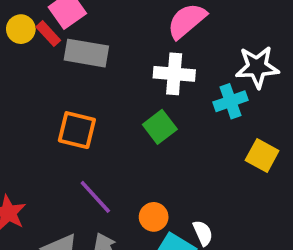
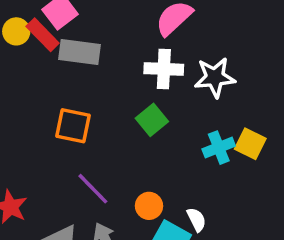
red rectangle: (48, 34) -> (43, 35), size x1.4
white star: (257, 67) -> (215, 77), moved
cyan cross: (230, 101) -> (219, 148), moved

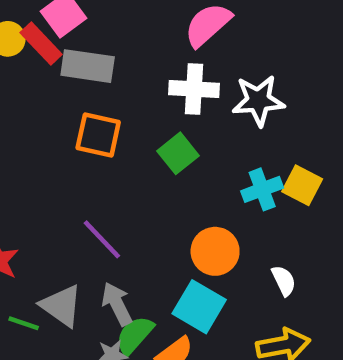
orange square: (73, 126) -> (98, 135), moved
orange circle: (149, 206) -> (215, 251), moved, size x1.4
white semicircle: (196, 220) -> (284, 281), moved

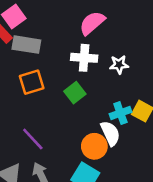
white star: (258, 101) -> (119, 65), size x0.7
orange square: (98, 135) -> (32, 82), turned -30
white semicircle: (284, 281) -> (110, 133), moved, size x1.5

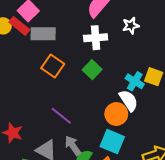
white star: (119, 65) -> (131, 26), moved
orange square: (32, 82) -> (53, 66), turned -30
cyan cross: (120, 113) -> (135, 81), turned -30

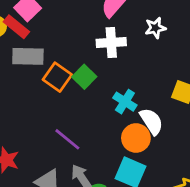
gray rectangle: (43, 34) -> (28, 56), moved
green square: (92, 70) -> (84, 77), moved
cyan cross: (135, 81) -> (125, 102), moved

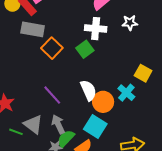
green square: (84, 77) -> (85, 49), moved
cyan cross: (125, 102) -> (126, 93), moved
white semicircle: (151, 121) -> (88, 90), moved

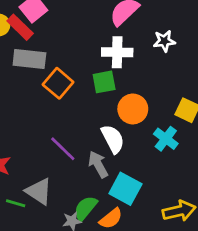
green square: (85, 49) -> (104, 82), turned 30
orange circle: (103, 102) -> (133, 109), moved
gray arrow: (58, 124) -> (98, 164), moved

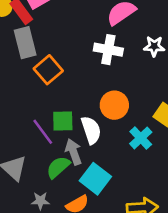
gray rectangle: (29, 59) -> (25, 43), turned 60
green square: (104, 82) -> (63, 121), moved
green semicircle: (85, 208) -> (58, 167), moved

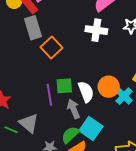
orange circle: (114, 105) -> (109, 87), moved
purple line: (43, 132) -> (49, 95), turned 30
green semicircle: (58, 167) -> (70, 135), moved

